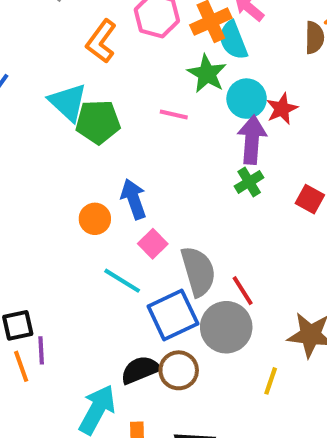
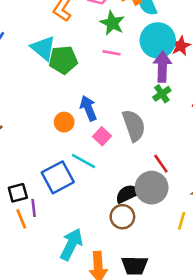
green star: (207, 74) -> (112, 23), moved
cyan circle: (247, 99) -> (158, 40), size x1.4
gray semicircle: (198, 271) -> (134, 126), moved
blue square: (173, 315) -> (58, 177), moved
black semicircle: (140, 370) -> (128, 194), moved

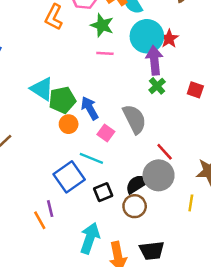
cyan triangle: (43, 48) -> (42, 89), moved
green pentagon: (63, 60) -> (62, 100), moved
black square: (18, 193) -> (103, 192), moved

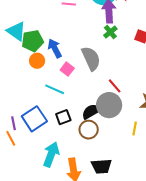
blue square: (69, 177) -> (34, 119), moved
purple line: (50, 209) -> (13, 123), moved

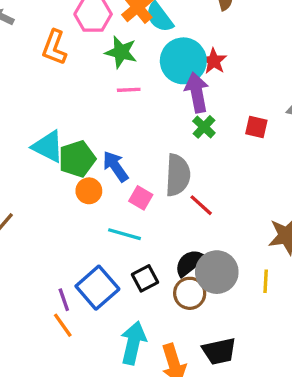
gray semicircle: (91, 58) -> (178, 175), turned 35
red line: (115, 86) -> (201, 205), moved
gray circle: (109, 105) -> (217, 272), moved

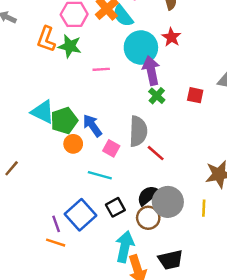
green star: (121, 52) -> (70, 46), moved
red star: (214, 61) -> (171, 37), moved
orange line: (63, 325) -> (56, 243), turned -36
cyan arrow: (133, 343) -> (125, 247), moved

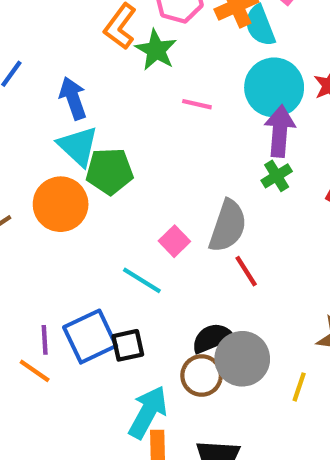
blue arrow: (92, 126) -> (73, 98), moved
orange circle: (73, 144) -> (61, 204), moved, size x1.6
black square: (115, 207) -> (128, 345), moved

